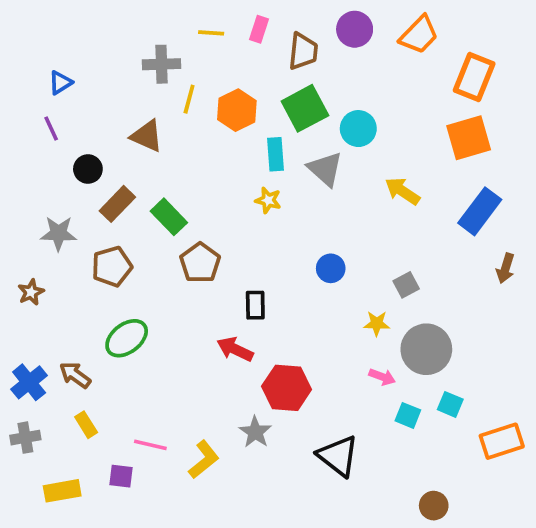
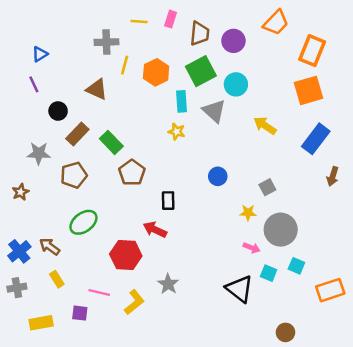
purple circle: (355, 29) -> (233, 41), moved
red hexagon: (287, 388) -> (126, 255), moved
black triangle: (338, 456) -> (240, 289), moved

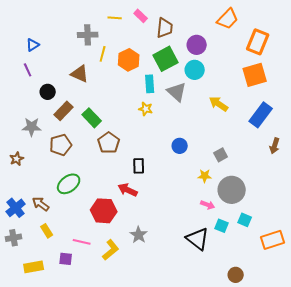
pink rectangle: (171, 19) -> (141, 16), turned -64
purple circle: (233, 41) -> (197, 45), moved

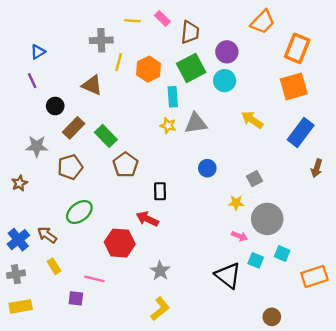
gray triangle: (177, 92) -> (196, 123), moved, turned -50
yellow L-shape: (111, 250) -> (160, 309), moved
yellow rectangle: (34, 267) -> (21, 306), moved

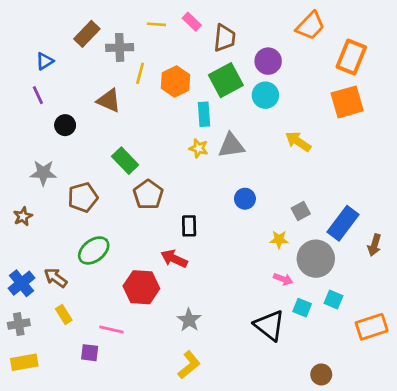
brown rectangle: (74, 128) -> (87, 34), moved
blue rectangle: (301, 132) -> (343, 223), moved
brown arrow: (317, 168) -> (374, 245), moved

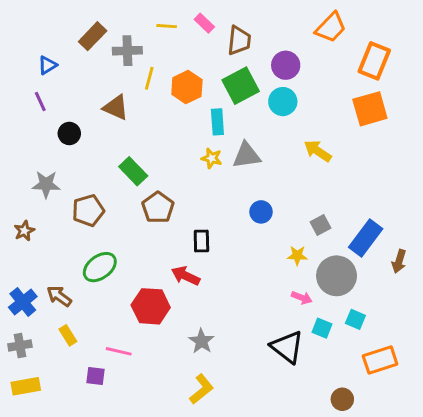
orange rectangle: (372, 327) -> (380, 360), moved

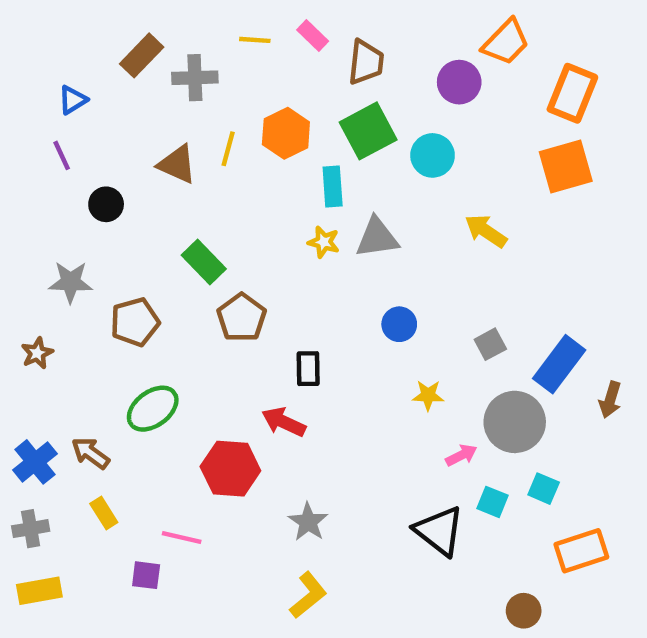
purple circle: (286, 65) -> (459, 82), moved
yellow line: (149, 78) -> (228, 149), moved
yellow star: (297, 255) -> (428, 395), moved
pink arrow: (302, 298) -> (461, 455), turned -48

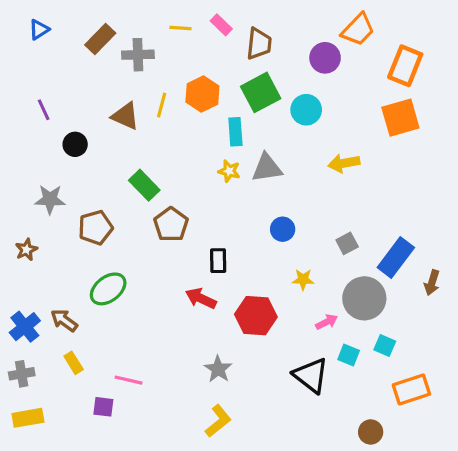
blue triangle: (73, 100) -> (39, 30), moved
yellow arrow: (486, 231) -> (344, 163), turned -44
red hexagon: (230, 469) -> (256, 316), moved

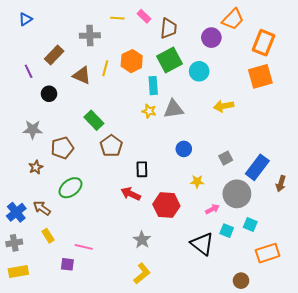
brown rectangle: (100, 39) -> (54, 55), moved
brown star: (26, 250) -> (36, 167), moved

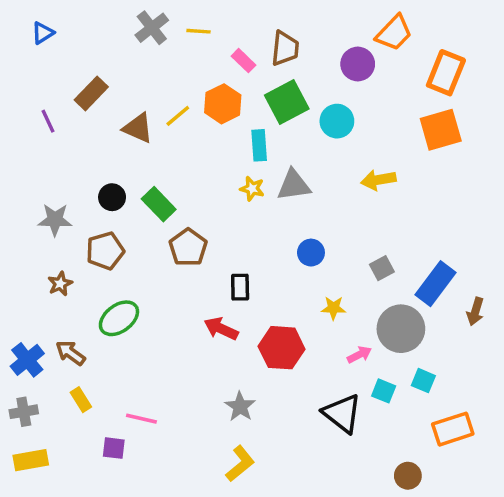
pink rectangle: (144, 16) -> (244, 61), moved
gray cross: (90, 36) -> (152, 28), moved, turned -36
yellow line: (105, 68) -> (178, 116), turned 35
black circle: (49, 94) -> (112, 197), moved

